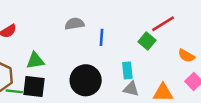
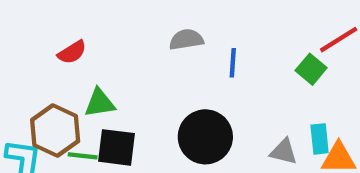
green triangle: (35, 61) -> (100, 103), moved
cyan rectangle: (127, 70) -> (320, 139), moved

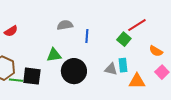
green triangle: (100, 103) -> (54, 55), moved
cyan rectangle: (320, 139) -> (123, 65), moved
gray triangle: (284, 152) -> (111, 69), moved

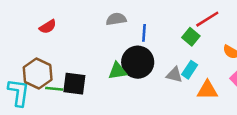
green triangle: (54, 55) -> (117, 71), moved
cyan rectangle: (123, 65) -> (190, 70), turned 40
black circle: (74, 71) -> (138, 62), moved

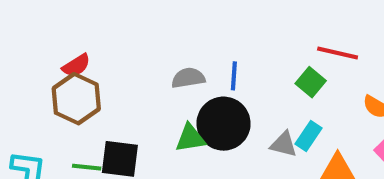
gray semicircle: (116, 19) -> (188, 78), moved
red line: (207, 19) -> (338, 53), turned 45
brown hexagon: (38, 74) -> (76, 99), moved

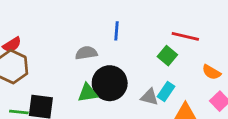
blue line: (234, 76) -> (117, 31), moved

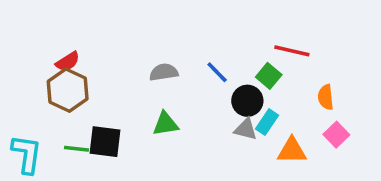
blue line: (117, 31) -> (217, 72), moved, turned -48
orange semicircle: (211, 72) -> (326, 97), turned 54
black circle: (110, 83) -> (247, 101), moved, size x0.7

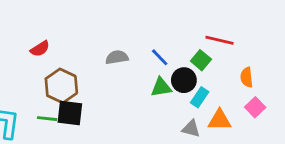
brown hexagon: (68, 90) -> (61, 86), moved
green triangle: (165, 124) -> (161, 87), moved
gray triangle: (246, 129) -> (191, 129), moved

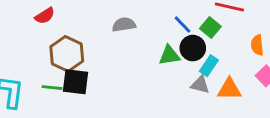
blue line: (160, 57) -> (183, 25), moved
gray triangle: (191, 129) -> (200, 85), moved

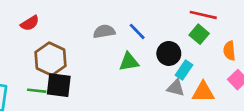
blue line: (183, 25) -> (137, 31), moved
green square: (210, 28) -> (199, 34), moved
green triangle: (169, 55) -> (129, 62), moved

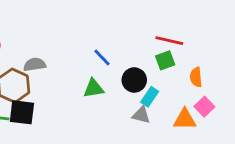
gray semicircle: (104, 31) -> (35, 65), moved
green square: (199, 34) -> (165, 60), turned 30
orange triangle: (203, 92) -> (185, 119), moved

